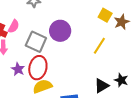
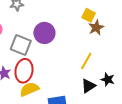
brown star: (122, 22) -> (96, 28), moved
yellow line: (99, 46) -> (86, 61), moved

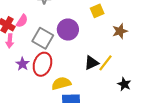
yellow square: (89, 15) -> (97, 11), moved, turned 32
black triangle: (88, 86) -> (92, 63), moved
yellow semicircle: (29, 89) -> (61, 83), moved

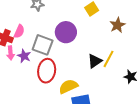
purple star: (22, 64) -> (24, 56), moved

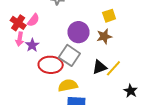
brown star: (117, 25) -> (104, 36), moved
gray square: (43, 45) -> (69, 55), moved
red ellipse: (47, 71) -> (51, 65), turned 70

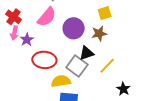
pink semicircle: (33, 20) -> (47, 17), moved, size x1.5
gray square: (69, 55) -> (77, 66), moved
black triangle: (100, 67) -> (87, 53), moved

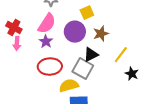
yellow square: (105, 13) -> (87, 13), moved
purple star: (27, 40) -> (46, 42), moved
yellow line: (107, 66) -> (121, 55), moved
black star: (123, 89) -> (132, 74), moved

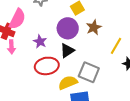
pink semicircle: (47, 24) -> (17, 19), moved
black triangle: (91, 55) -> (67, 51), moved
gray square: (83, 69) -> (89, 72), moved

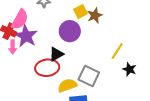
brown star: (94, 27) -> (95, 15), moved
purple star: (40, 42) -> (26, 36), moved, size x1.6
black triangle: (67, 51) -> (56, 54), moved

